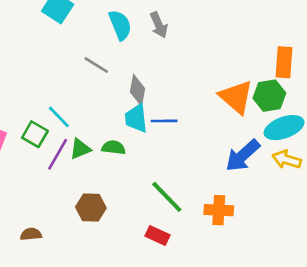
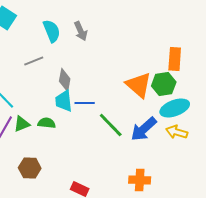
gray line: (96, 65) -> (34, 61), turned -54
green line: (167, 197) -> (111, 125), moved
orange cross: (219, 210) -> (140, 180), moved

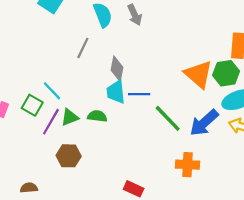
gray line: (34, 61) -> (83, 48), turned -42
brown hexagon: (30, 168) -> (69, 156), moved
orange cross: (140, 180) -> (187, 165), moved

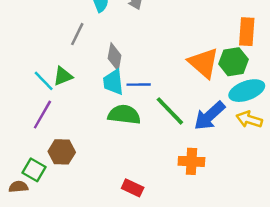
green square: (32, 105) -> (34, 170), moved
green semicircle: (97, 116) -> (124, 115), moved, size x1.5
green triangle: (70, 117) -> (63, 76), moved

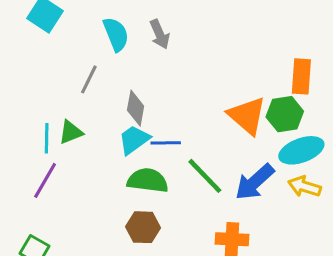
cyan line: (44, 81) -> (47, 138), turned 45
cyan trapezoid: (113, 82) -> (134, 140), turned 60
brown hexagon: (62, 152) -> (143, 227), moved

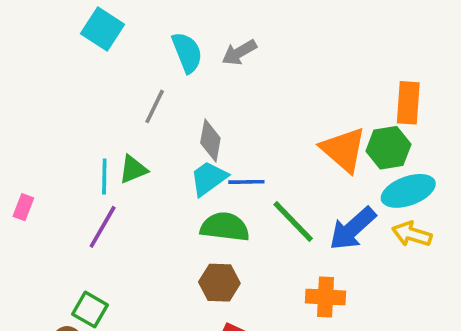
gray arrow: (160, 34) -> (239, 52), turned 84

